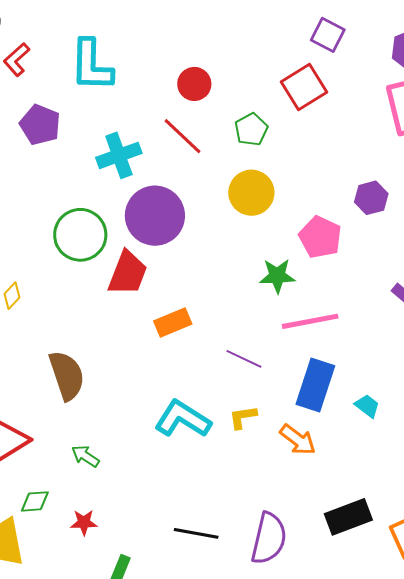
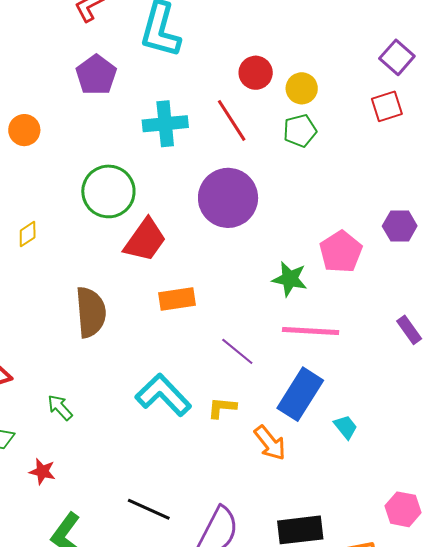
red square: (304, 87) -> (387, 106), moved, size x0.7
yellow circle: (251, 193) -> (302, 88), moved, size x0.7
purple circle: (155, 216) -> (228, 198), moved
brown semicircle: (67, 375) -> (91, 312), moved

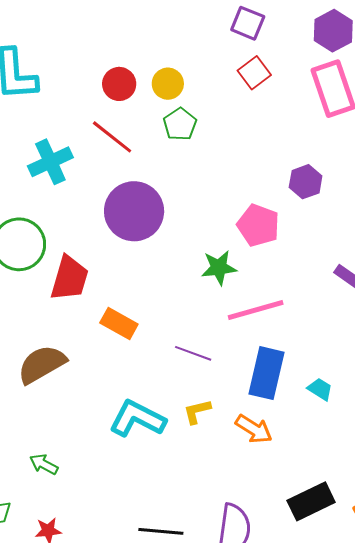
orange rectangle: (177, 299) -> (119, 323), turned 57
brown semicircle: (91, 312) -> (42, 364), turned -96

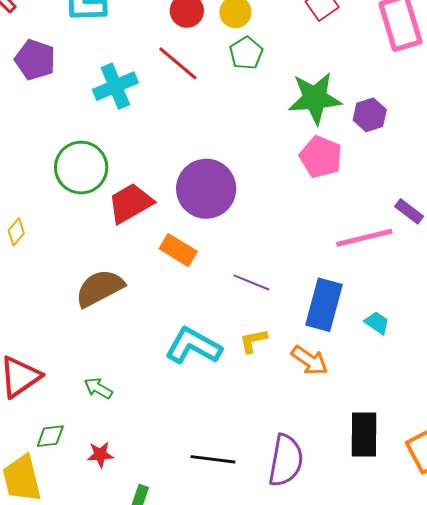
purple circle: (134, 211) -> (206, 189), moved
green star: (219, 268) -> (315, 98), moved, size x1.5
red trapezoid: (70, 278) -> (130, 203), turned -138
pink line: (256, 310) -> (364, 238), moved
black rectangle: (311, 501) -> (364, 435), turned -66

